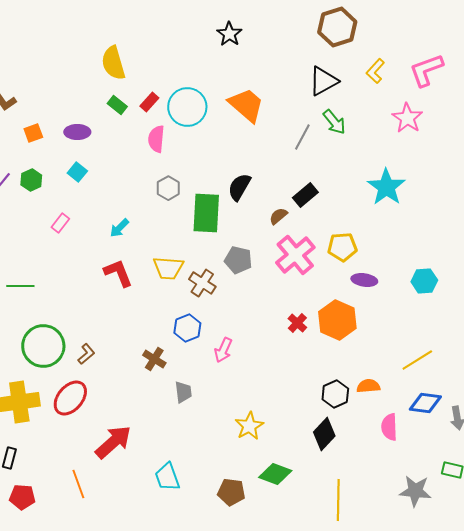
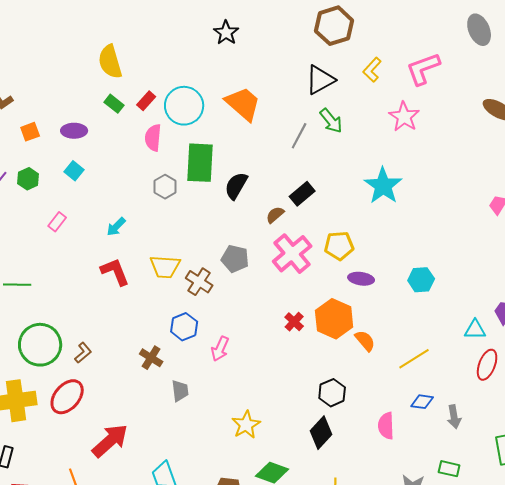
green rectangle: (206, 213) -> (200, 163), moved
orange semicircle: (368, 386) -> (365, 341), moved, turned 55
blue diamond: (425, 403) -> (422, 402), size x0.7

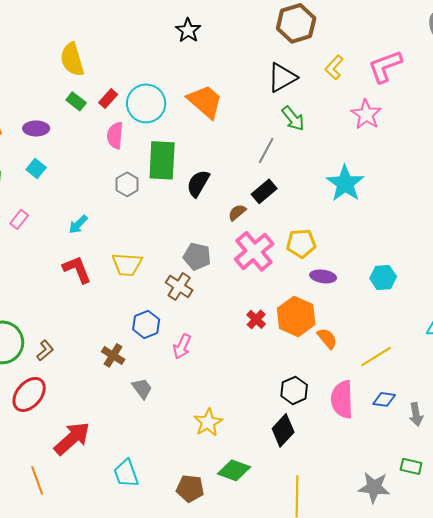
gray line: (299, 136) -> (266, 150), moved
brown cross: (199, 282) -> (179, 286), moved
gray trapezoid: (180, 391) -> (142, 388), turned -30
pink semicircle: (386, 426) -> (342, 399), moved, size x1.4

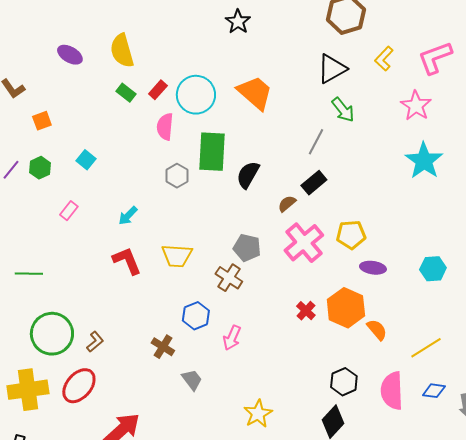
purple ellipse: (36, 128) -> (70, 55), moved, turned 30
cyan star: (345, 183) -> (424, 161), moved

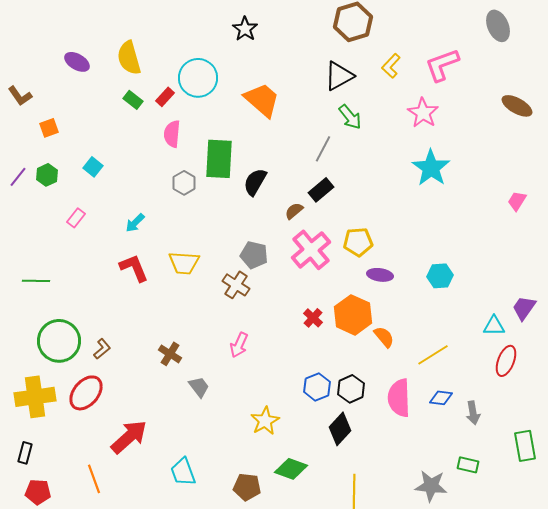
cyan circle: (196, 95) -> (198, 78), moved
blue hexagon: (196, 316) -> (317, 387), moved

